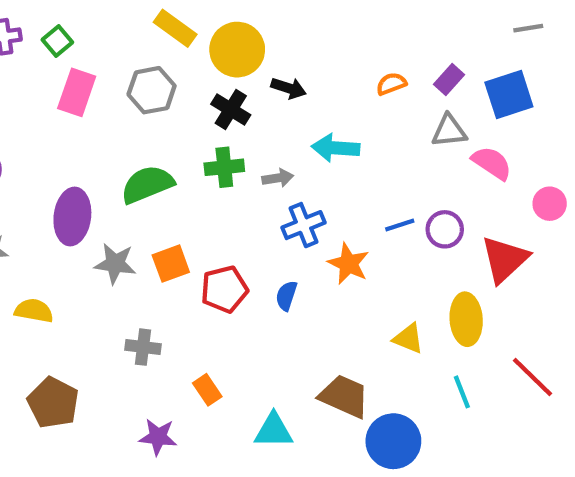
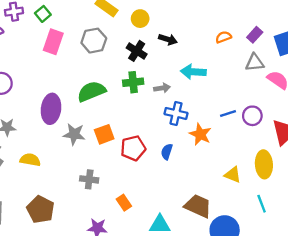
yellow circle: (237, 50) -> (140, 19), size x0.6
blue cross: (304, 225) -> (176, 113), turned 35

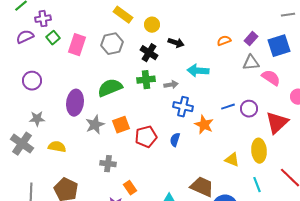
green square: (43, 14) -> (53, 38), moved
gray star: (74, 134) -> (95, 125), turned -30
orange rectangle: (124, 203) -> (130, 188), moved

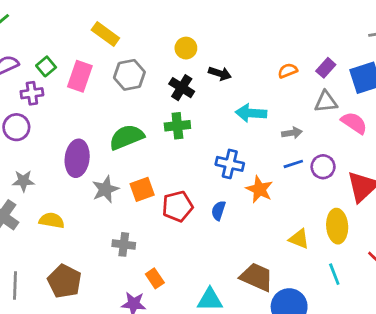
yellow rectangle: (123, 15) -> (105, 34), moved
purple cross: (43, 19) -> (32, 93), moved
gray arrow: (171, 85) -> (292, 133), moved

